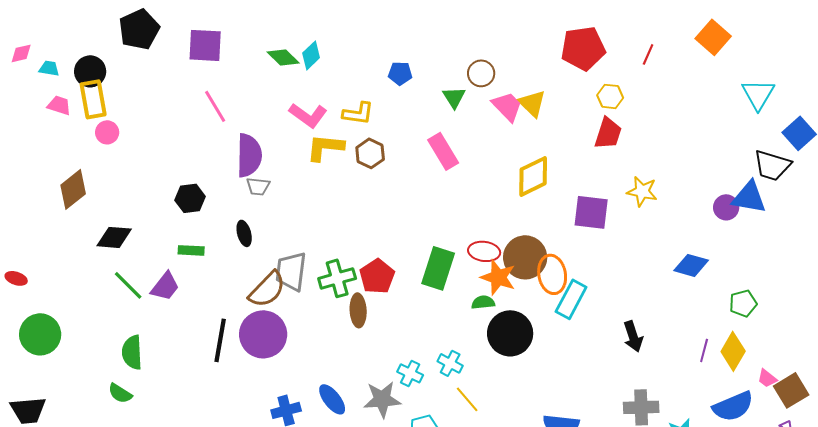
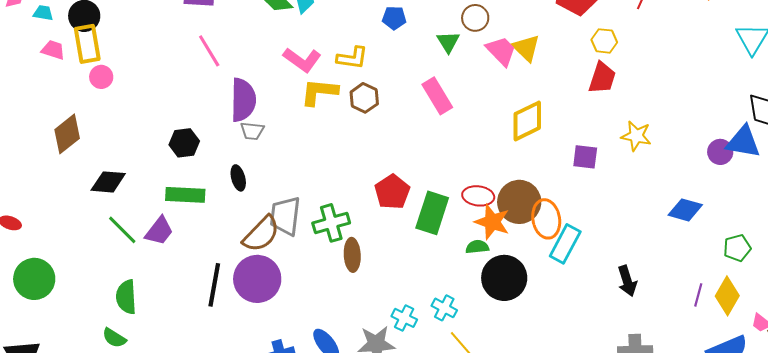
purple square: (591, 212) -> (585, 157), size x0.7
green rectangle: (191, 250) -> (185, 195), size x1.5
red pentagon: (377, 276) -> (392, 192), moved

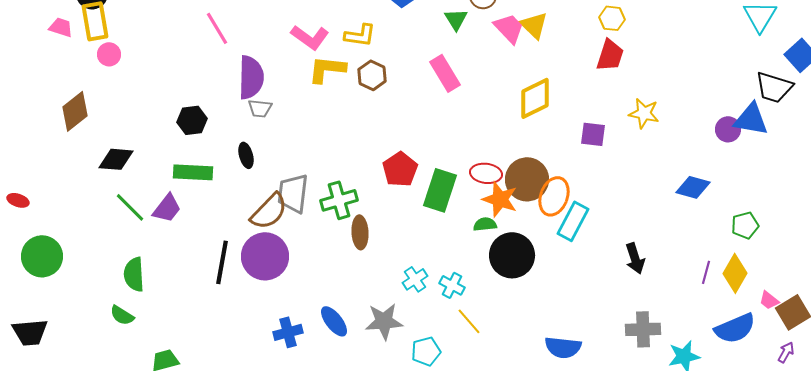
orange ellipse: (546, 219) -> (554, 196), turned 30
cyan cross: (404, 318) -> (415, 279), moved, turned 30

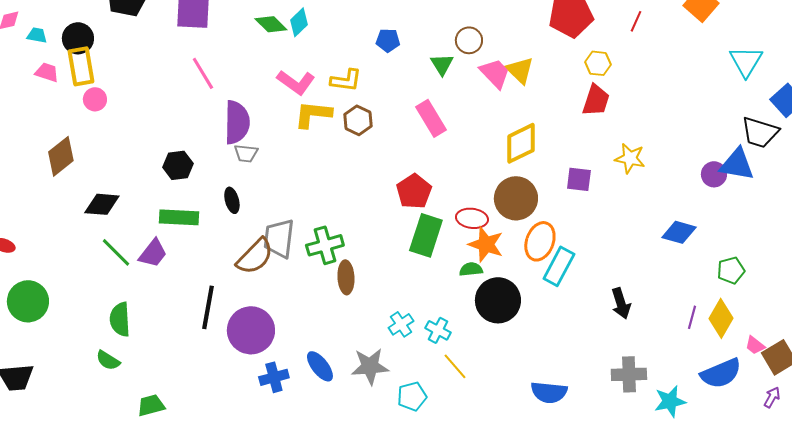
red pentagon: (400, 169) -> (414, 191), moved
brown circle: (527, 179) -> (516, 198), moved
purple circle: (265, 256) -> (251, 330), moved

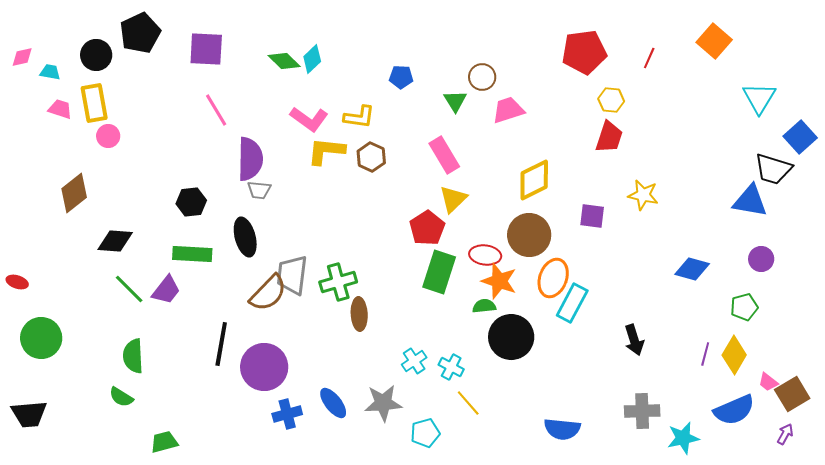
black circle: (78, 38) -> (96, 55), moved
yellow triangle: (520, 70) -> (453, 199), moved, turned 32
pink trapezoid: (495, 73) -> (508, 110), turned -64
purple circle: (714, 174) -> (761, 259), moved
black ellipse: (232, 200) -> (245, 237), size x1.5

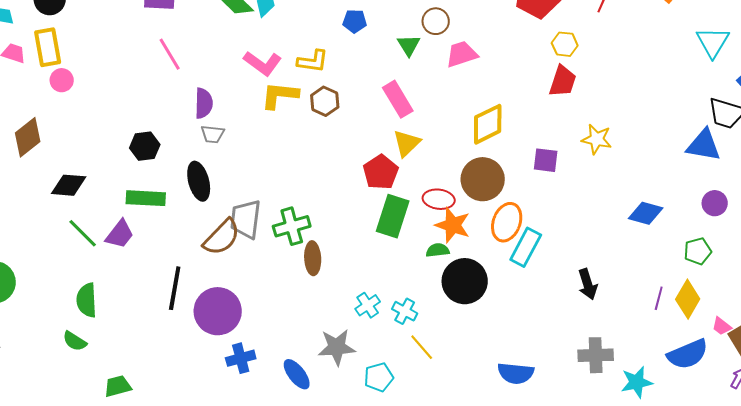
purple semicircle: (250, 159) -> (204, 103), size x0.7
blue ellipse: (333, 403) -> (297, 374), moved

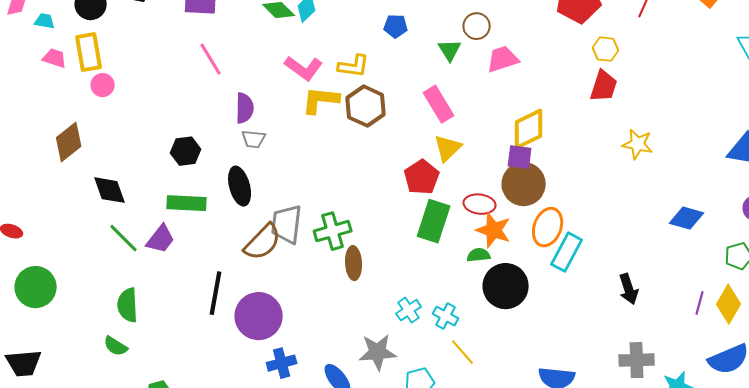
brown hexagon: (325, 101) -> (366, 106), size x1.4
purple square: (546, 160) -> (520, 157), moved
black diamond: (69, 185) -> (110, 190), turned 66

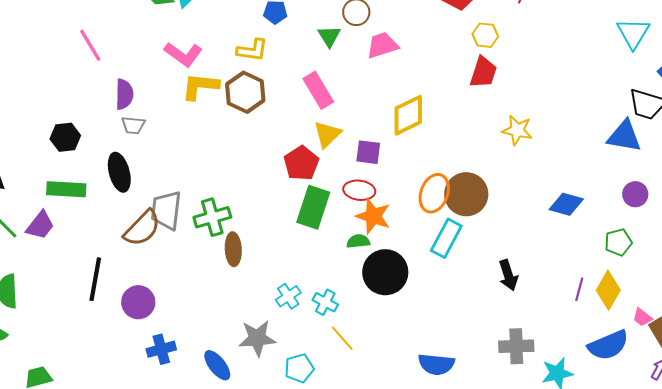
yellow L-shape: (354, 66) -> (252, 50), moved
purple square: (520, 157) -> (368, 152), moved
brown circle: (524, 184) -> (466, 194), moved
orange ellipse: (548, 227) -> (434, 193), moved
purple circle: (259, 316) -> (138, 302), size x0.7

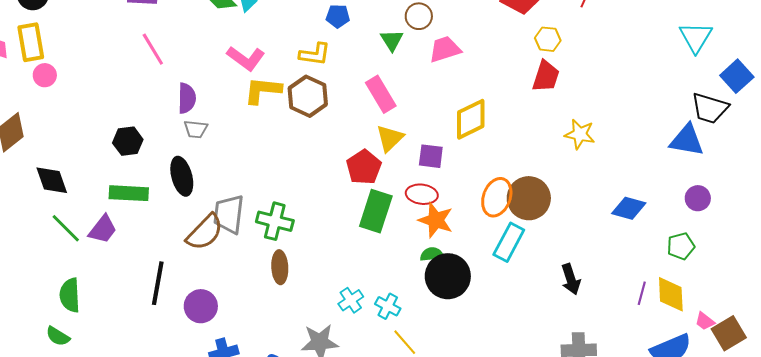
green cross: (212, 217) -> (275, 221), turned 30
green semicircle: (358, 241) -> (432, 254), moved
brown ellipse: (233, 249) -> (280, 267), moved
yellow diamond: (608, 290) -> (671, 294), turned -33

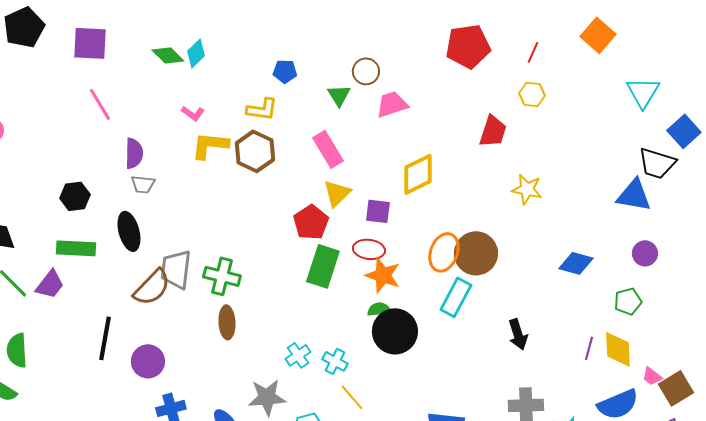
yellow hexagon: (548, 39) -> (532, 94), moved
pink L-shape: (246, 58) -> (193, 113), size x0.6

